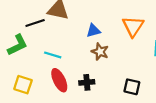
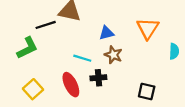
cyan line: (53, 55) -> (82, 58), moved
black cross: (87, 82) -> (98, 78), moved
yellow square: (23, 85) -> (33, 89), turned 30

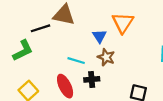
orange triangle: (148, 28) -> (123, 23), moved
blue triangle: (106, 33) -> (99, 36), turned -48

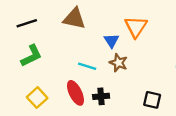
black line: (41, 28) -> (27, 23), moved
black cross: (92, 79) -> (101, 96), moved

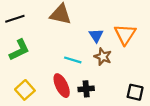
orange triangle: (136, 27) -> (125, 34), moved

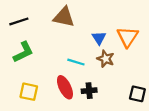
yellow square: (25, 90) -> (29, 92), turned -36

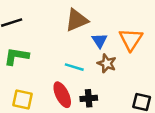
brown triangle: (64, 17) -> (77, 20), moved, turned -35
green L-shape: (23, 52) -> (16, 56), turned -145

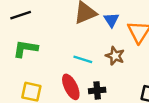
blue triangle: (100, 41) -> (111, 20), moved

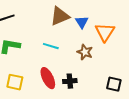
cyan line: (83, 59) -> (51, 46), moved

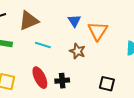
brown triangle: (60, 16) -> (29, 21), moved

